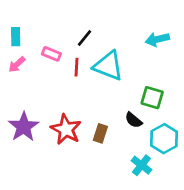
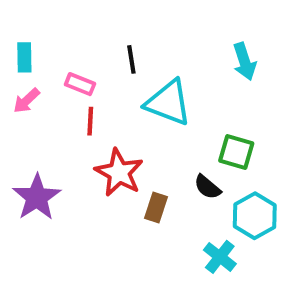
black line: (85, 38) -> (131, 59), turned -48
cyan arrow: (157, 39) -> (244, 62), turned -95
red line: (77, 67) -> (90, 121), moved
red star: (66, 129) -> (119, 173), moved

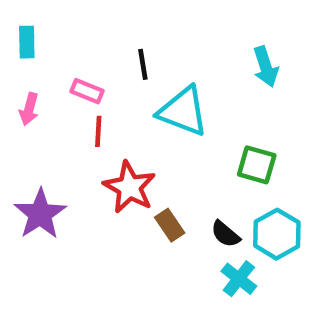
cyan rectangle: (24, 57) -> (27, 42), moved
pink arrow: (26, 101) -> (29, 109), turned -32
black semicircle: (207, 187) -> (225, 234), moved
brown rectangle: (156, 208) -> (170, 225), turned -52

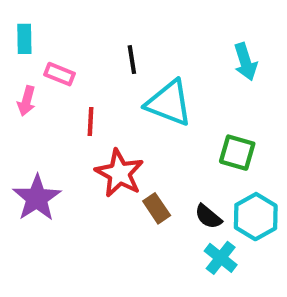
pink rectangle: (87, 91) -> (60, 74), moved

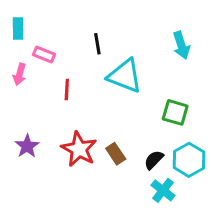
red star: (119, 173) -> (79, 149), moved
purple star: (37, 198) -> (27, 146), size x0.7
black semicircle: (208, 217) -> (154, 160), turned 95

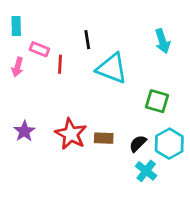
red line: (67, 90) -> (60, 64), moved
brown rectangle: (116, 154) -> (104, 138), turned -54

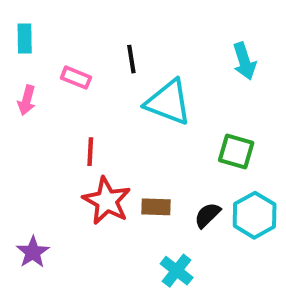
pink rectangle: (39, 49) -> (76, 78), moved
red line: (60, 64) -> (90, 152), moved
purple star: (24, 131) -> (33, 252), moved
cyan cross: (146, 171) -> (177, 271), moved

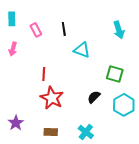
pink rectangle: (76, 78) -> (36, 30), moved, turned 40
cyan triangle: (168, 102) -> (82, 50), size x0.7
brown rectangle: (156, 207) -> (51, 132), moved
black semicircle: (207, 215) -> (94, 97), moved

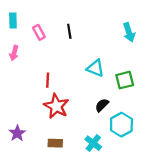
cyan triangle: (82, 50) -> (95, 68), moved
green square: (115, 74) -> (125, 80), turned -30
cyan hexagon: (124, 105) -> (121, 125), moved

